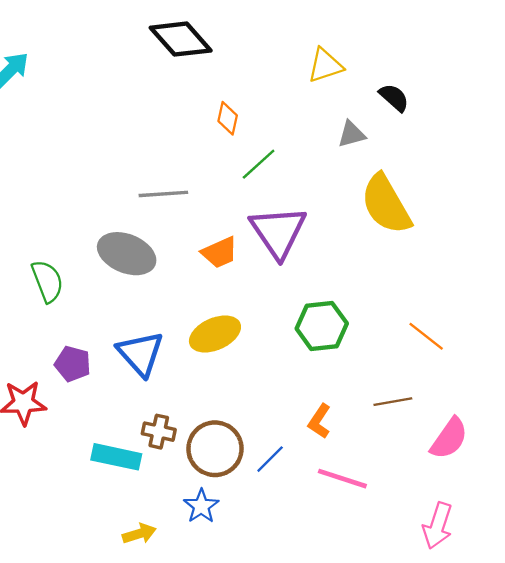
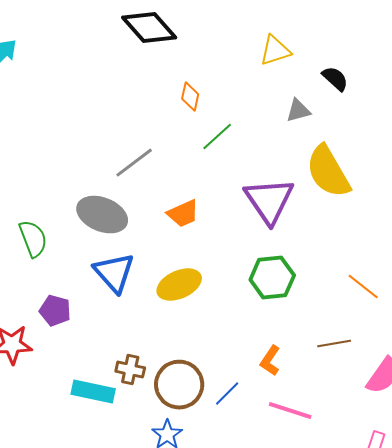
gray line: (163, 194) -> (134, 163), turned -33
purple triangle: (278, 232) -> (269, 201), moved
blue triangle: (140, 353) -> (114, 273), moved

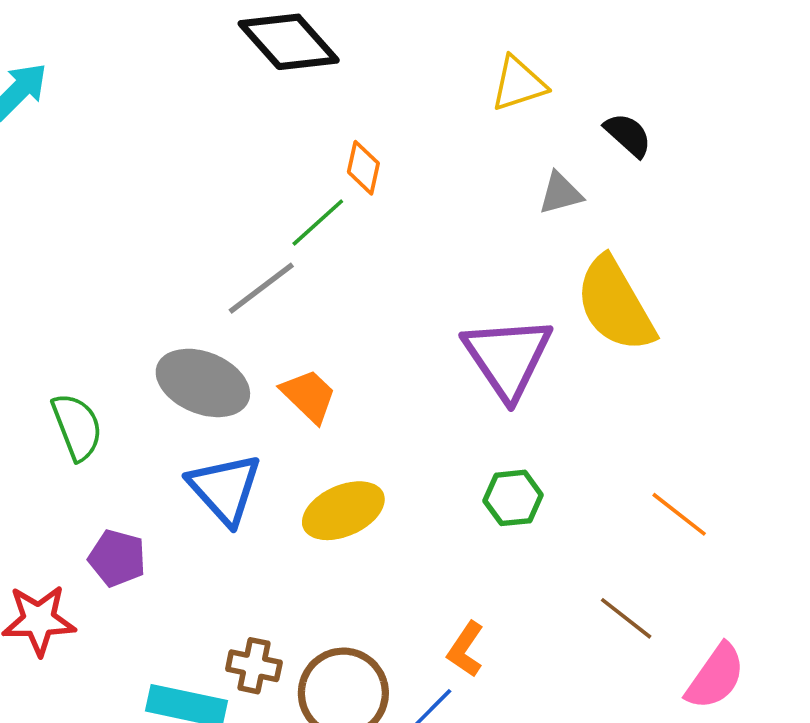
green line: (217, 137) -> (318, 222), moved
orange trapezoid: (183, 214) -> (309, 396), moved, turned -112
green hexagon: (272, 278) -> (513, 498), size x0.7
brown line: (334, 344) -> (626, 618), turned 48
orange L-shape: (270, 361) -> (466, 649), moved

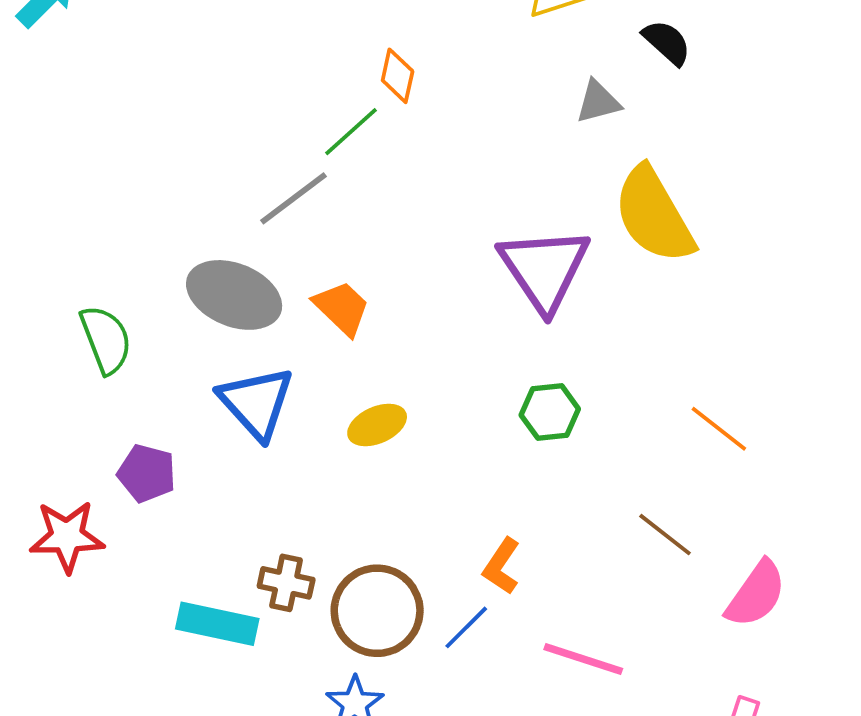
yellow ellipse: (343, 511) -> (377, 425), size x0.7

